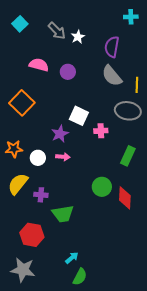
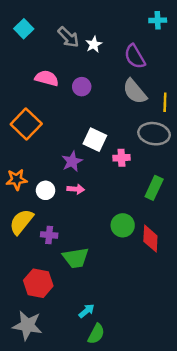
purple semicircle: (112, 47) -> (135, 56), turned -40

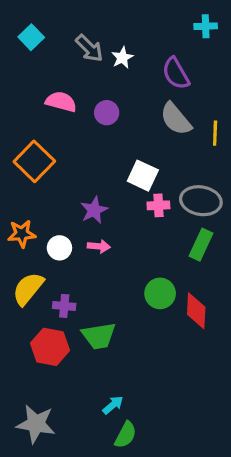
gray ellipse: (154, 134) -> (201, 201), moved
white square: (95, 140) -> (143, 176), moved
red hexagon: (38, 283) -> (50, 347), moved

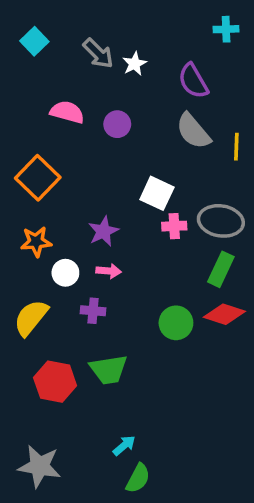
orange star: (22, 234) -> (36, 242), moved
purple cross: (64, 306) -> (93, 311), moved
red diamond: (196, 311) -> (224, 314), moved, turned -75

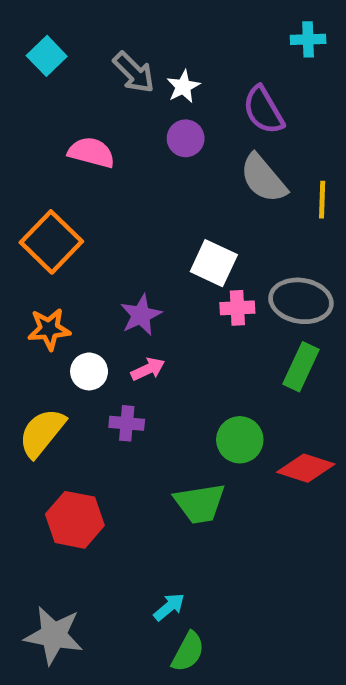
purple circle: (117, 124) -> (186, 138), moved
pink arrow: (109, 271) -> (148, 369), turned -30
red diamond: (224, 314) -> (306, 468), moved
green trapezoid: (109, 369) -> (200, 503), moved

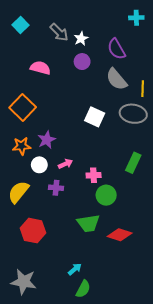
gray ellipse: (301, 301) -> (133, 114), moved
pink cross: (237, 308) -> (94, 175), moved
purple star: (141, 315) -> (47, 140), moved
red diamond: (306, 468) -> (120, 235), moved

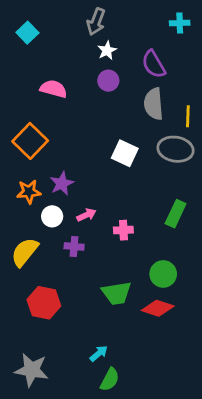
gray arrow: (59, 32) -> (96, 22), moved, turned 66
gray semicircle: (117, 79) -> (154, 104), turned 35
green circle: (106, 195) -> (163, 274), moved

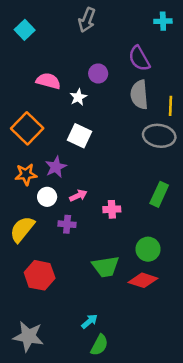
white star: (107, 50) -> (78, 97), moved
white square: (125, 153) -> (79, 136), moved

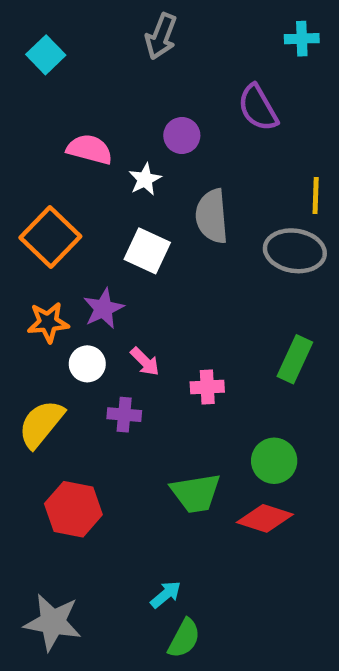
gray semicircle: (139, 95) -> (212, 216), moved
pink arrow: (78, 196) -> (145, 362), turned 70

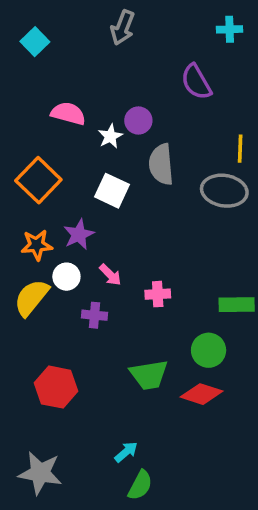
purple circle: (182, 136) -> (138, 120), moved
green rectangle: (295, 359) -> (237, 305), moved, turned 64
yellow semicircle: (41, 424) -> (31, 298), moved

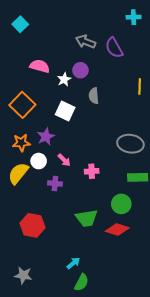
gray arrow: (123, 28) -> (86, 42), moved, turned 90
gray semicircle: (161, 164) -> (94, 96), size x0.7
gray ellipse: (224, 191) -> (130, 144), moved
gray star: (40, 473) -> (23, 275), size x0.7

